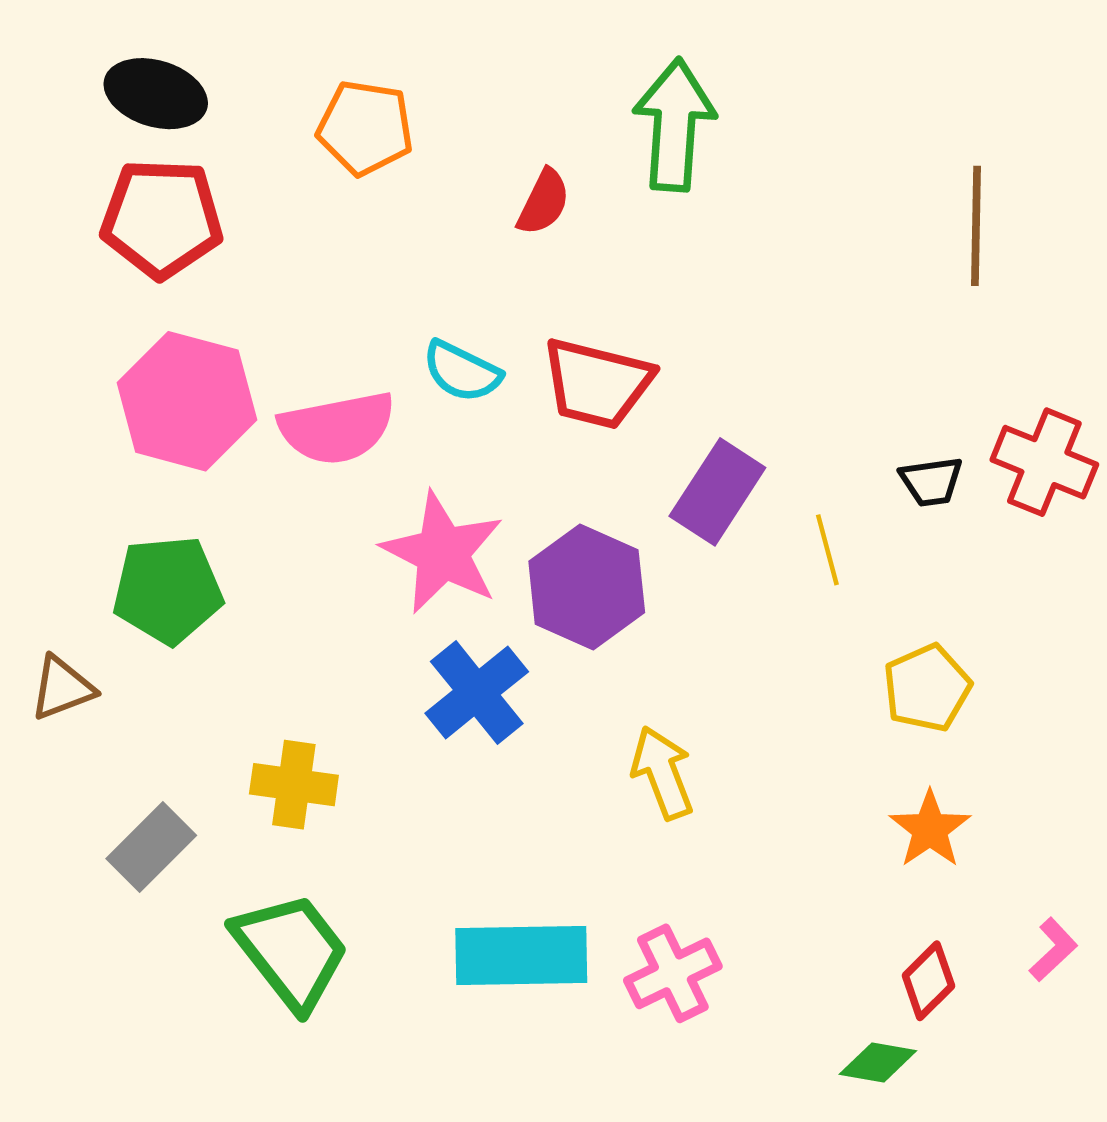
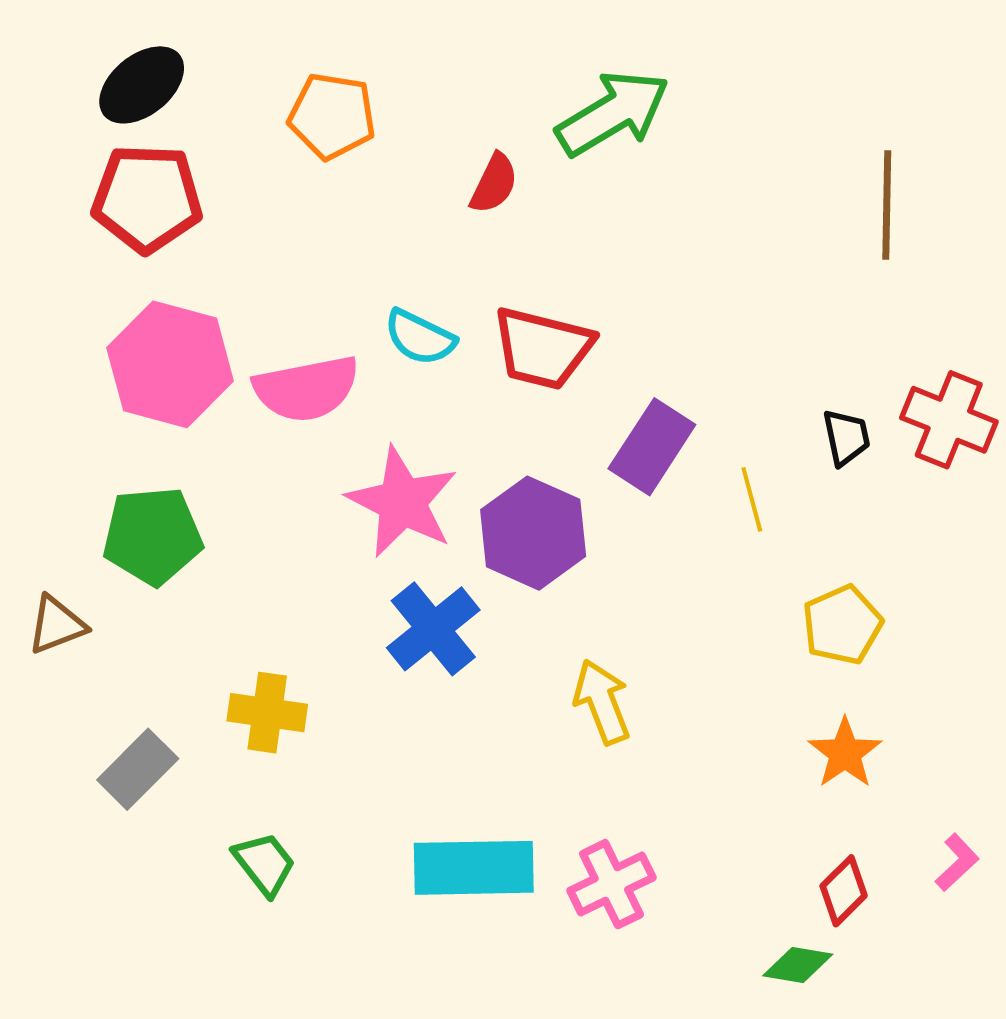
black ellipse: (156, 94) -> (142, 85), turned -56
green arrow: (674, 125) -> (613, 113), turned 55
black trapezoid: (931, 481) -> (846, 437), turned -94
green trapezoid: (291, 951) -> (265, 864), size x0.6

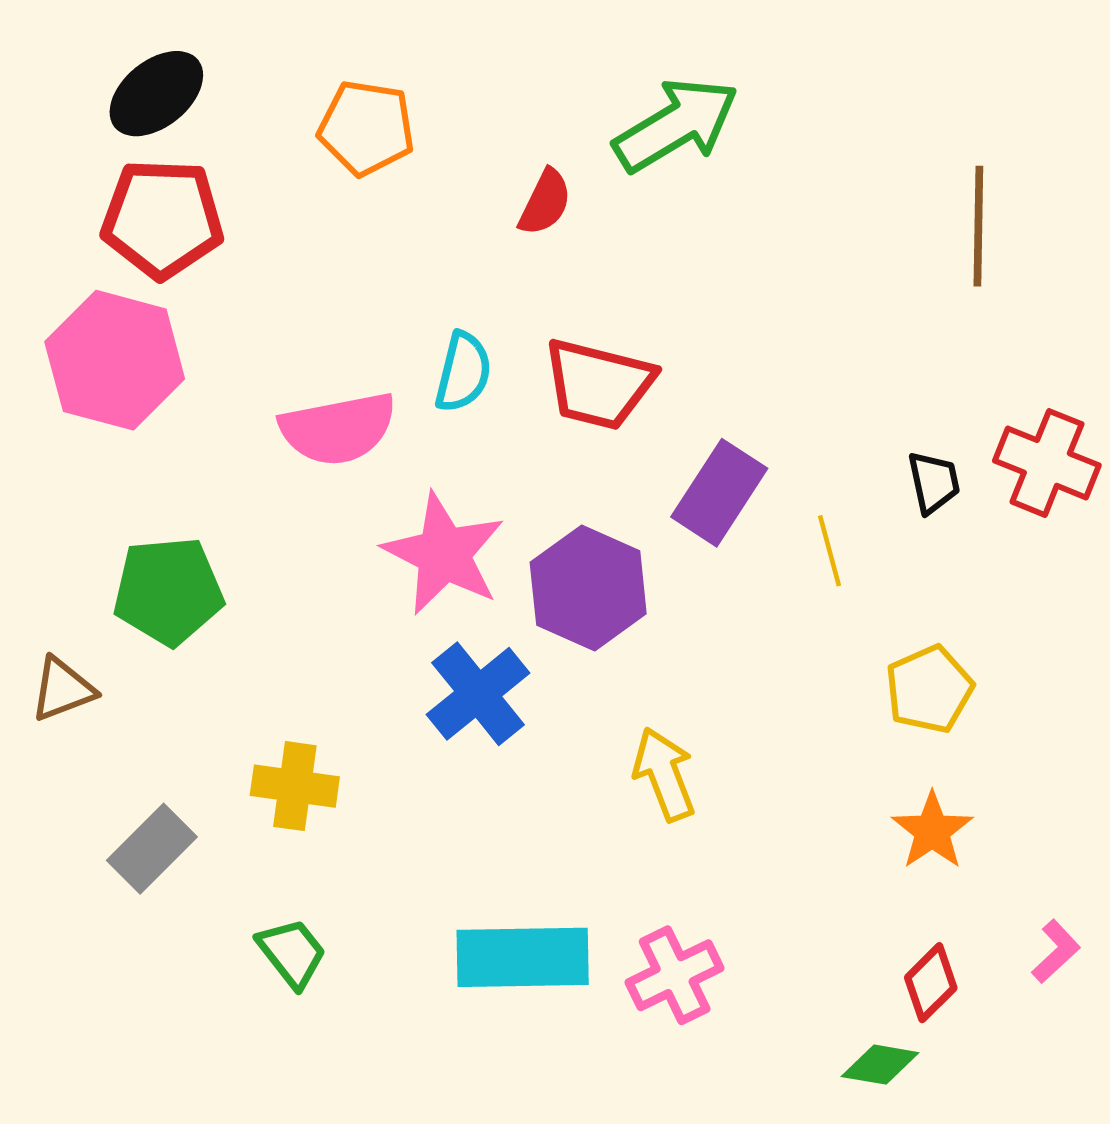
cyan semicircle: (420, 337) -> (463, 372), turned -102
pink hexagon: (170, 364) -> (115, 360), moved

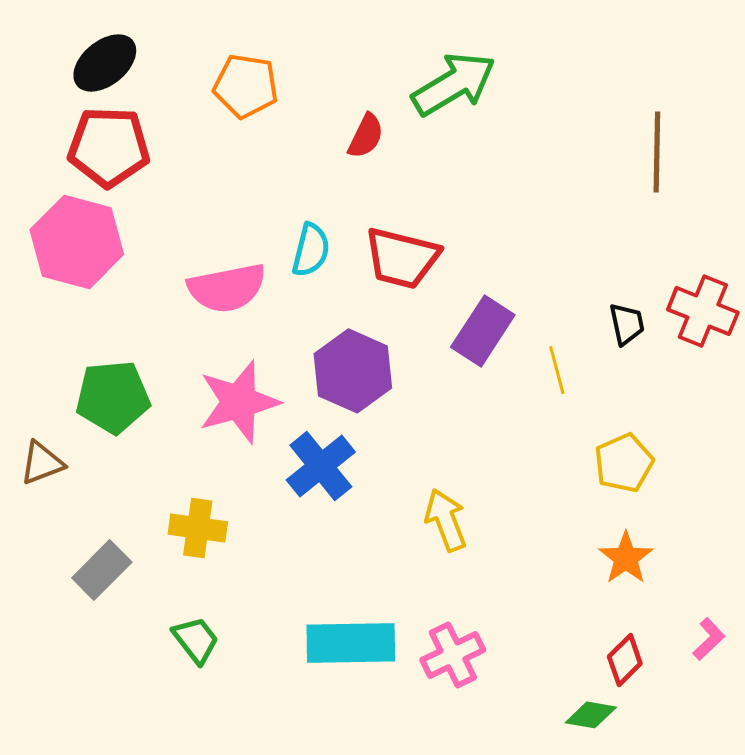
pink star: (444, 554) -> (239, 402), moved, turned 30
purple hexagon: (588, 588) -> (353, 371), moved

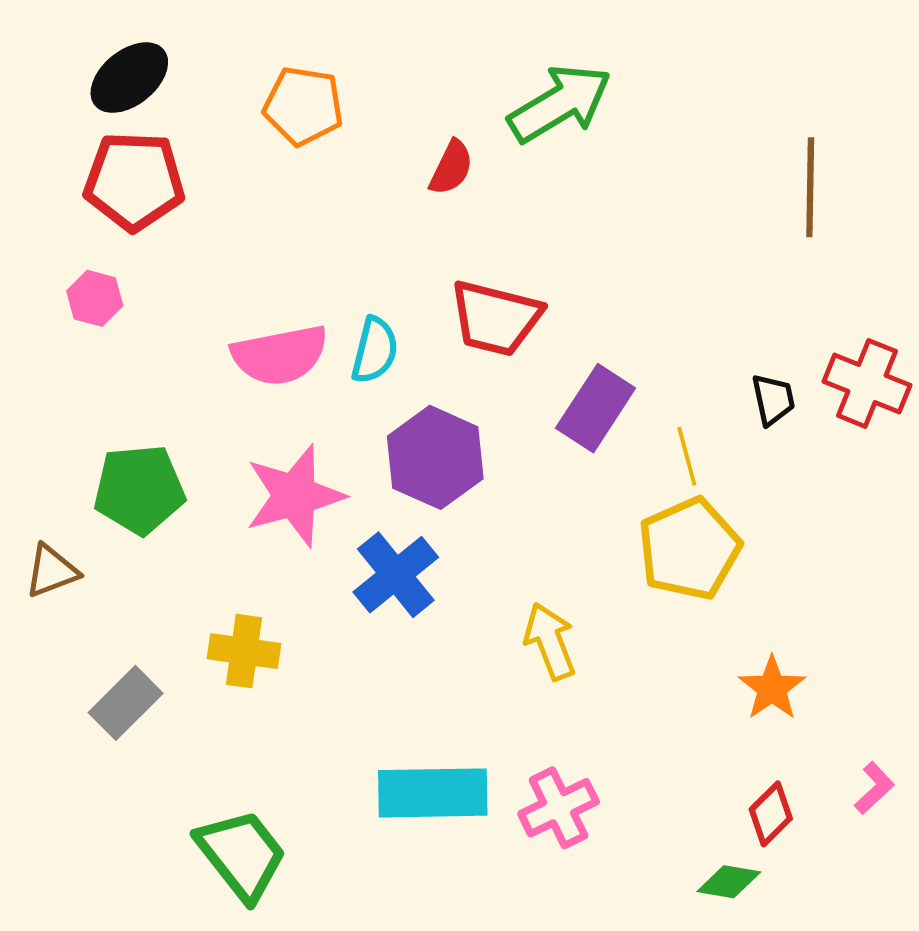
pink hexagon: (77, 242) -> (95, 298), size x0.5
cyan semicircle: (311, 250) -> (375, 350), moved
yellow pentagon: (624, 463) -> (689, 549), moved, size x1.4
green trapezoid: (196, 640) -> (242, 855), moved, size x1.6

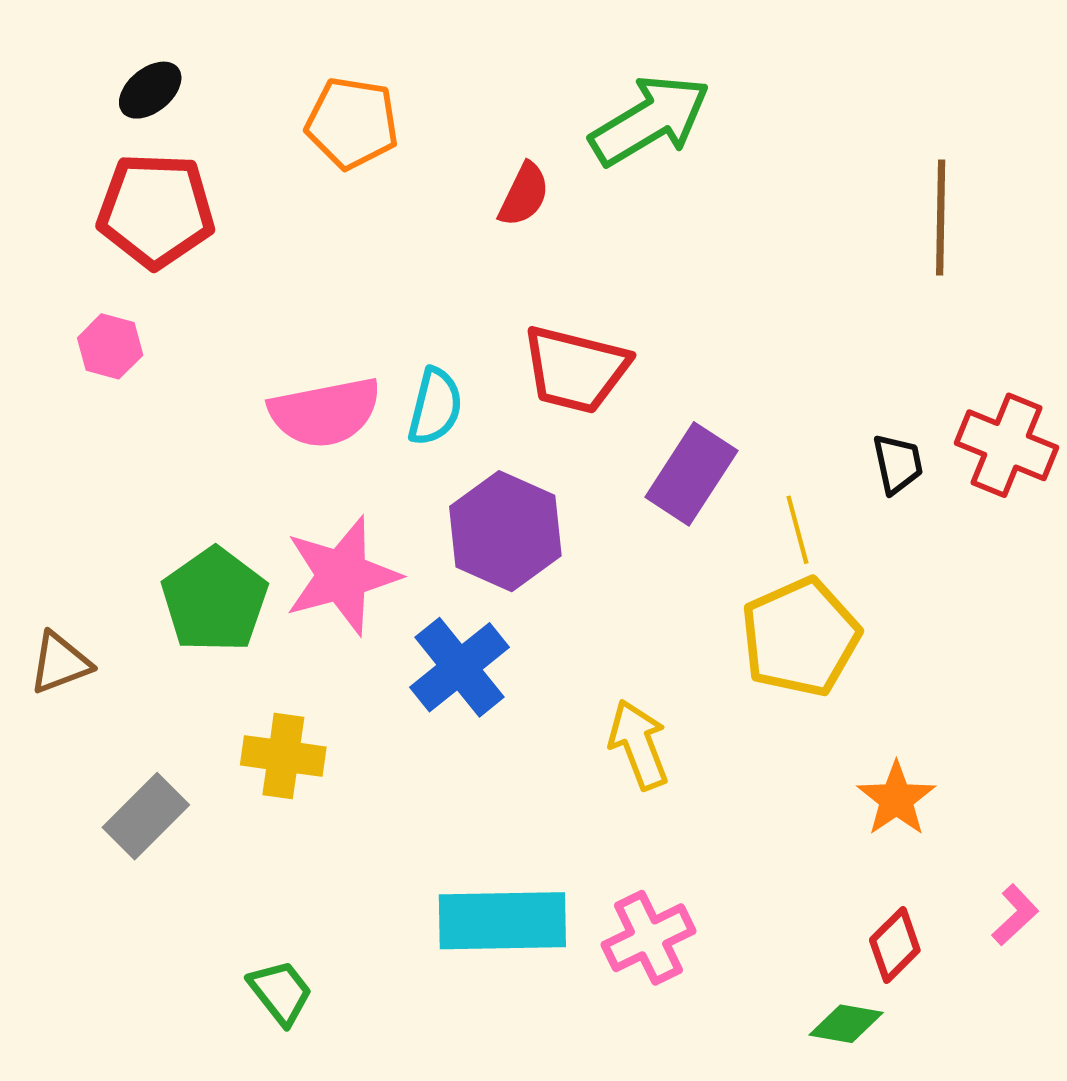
black ellipse: (129, 78) -> (150, 90), size x0.7
green pentagon: (139, 490) -> (215, 600), moved, turned -30
green trapezoid: (242, 855) -> (280, 992), size x0.6

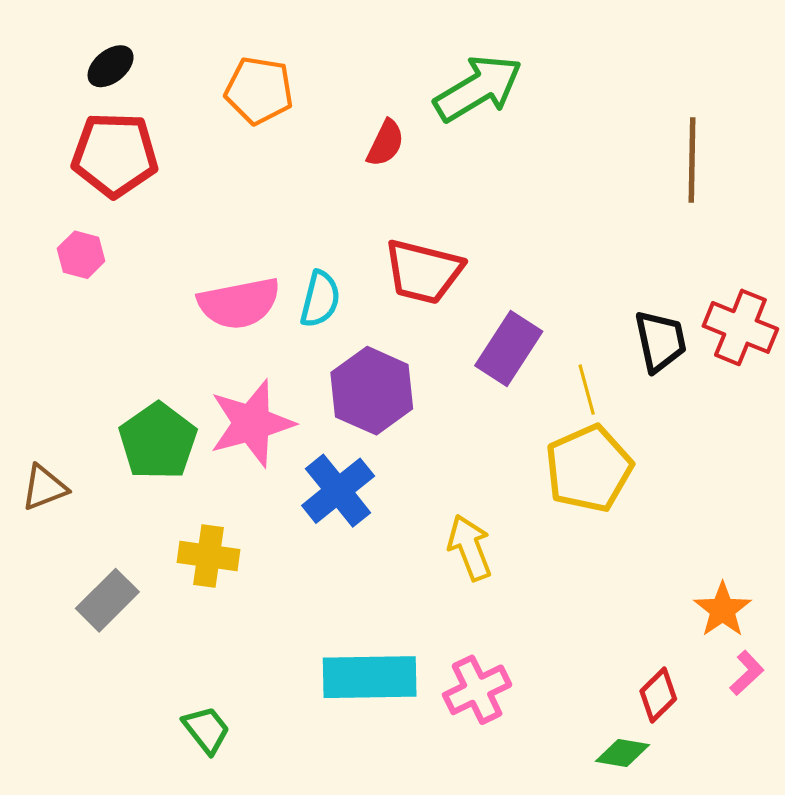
black trapezoid: (898, 464) -> (660, 341), size x1.4
orange star: (896, 799) -> (723, 610), moved

